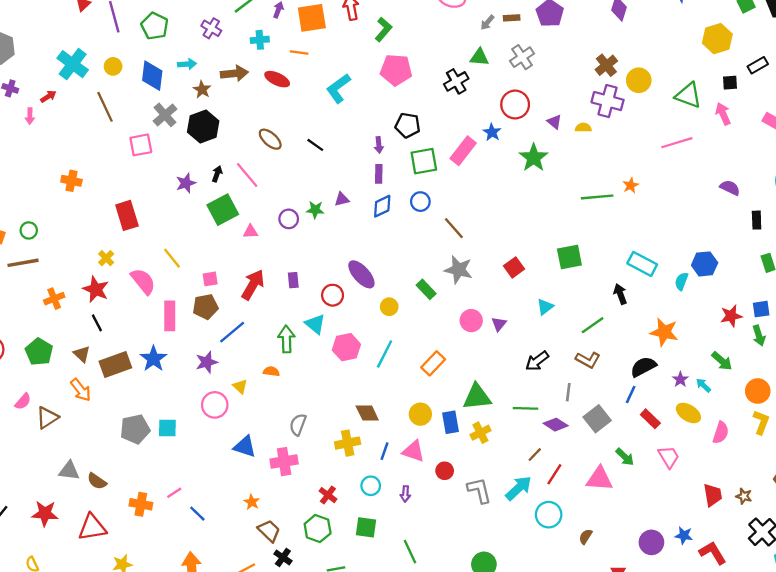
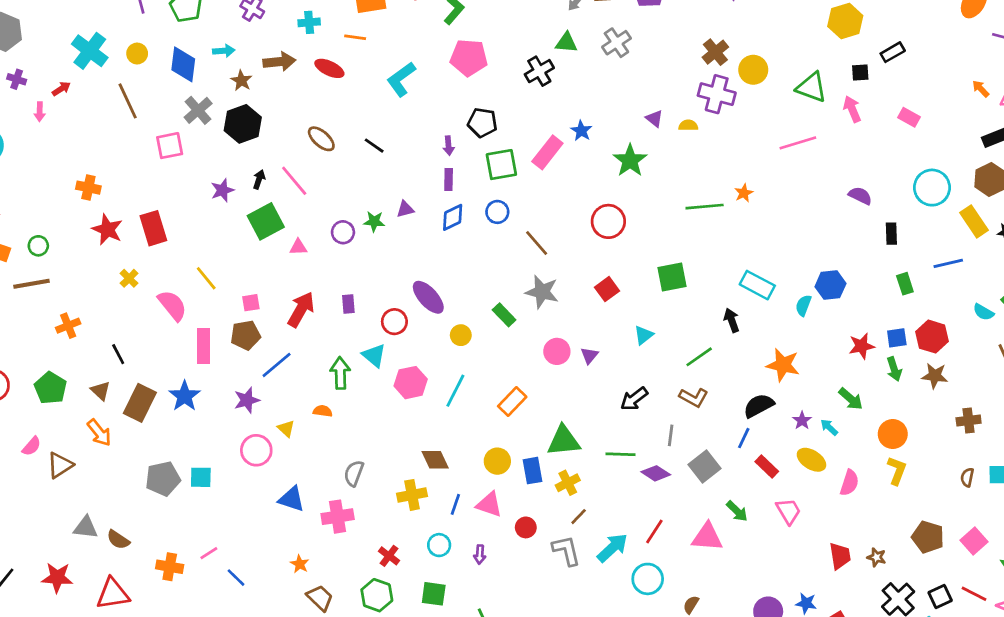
red circle: (515, 105) -> (608, 221), moved
red star: (96, 289) -> (107, 230), moved
brown rectangle: (115, 364) -> (140, 403), turned -44
brown line: (535, 455) -> (579, 517), moved

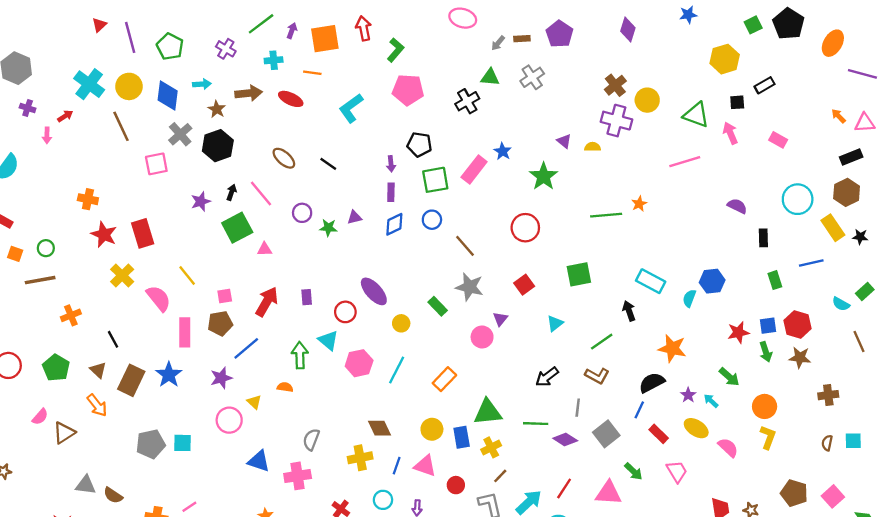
yellow circle: (137, 54) -> (129, 86), size x1.5
purple circle: (343, 232) -> (302, 213), moved
yellow cross: (129, 278) -> (122, 275), size x1.5
purple triangle: (589, 355) -> (500, 319), moved
pink semicircle: (849, 483) -> (728, 447), turned -65

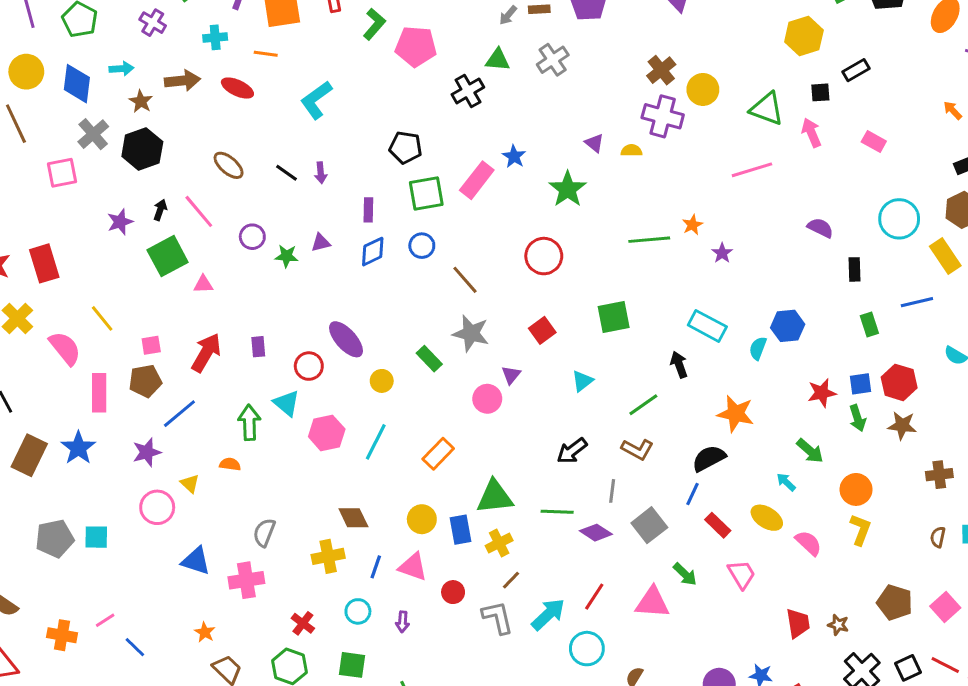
pink pentagon: (408, 90) -> (416, 46), moved
purple arrow: (391, 164) -> (321, 173), moved
purple star: (688, 395) -> (722, 253), moved

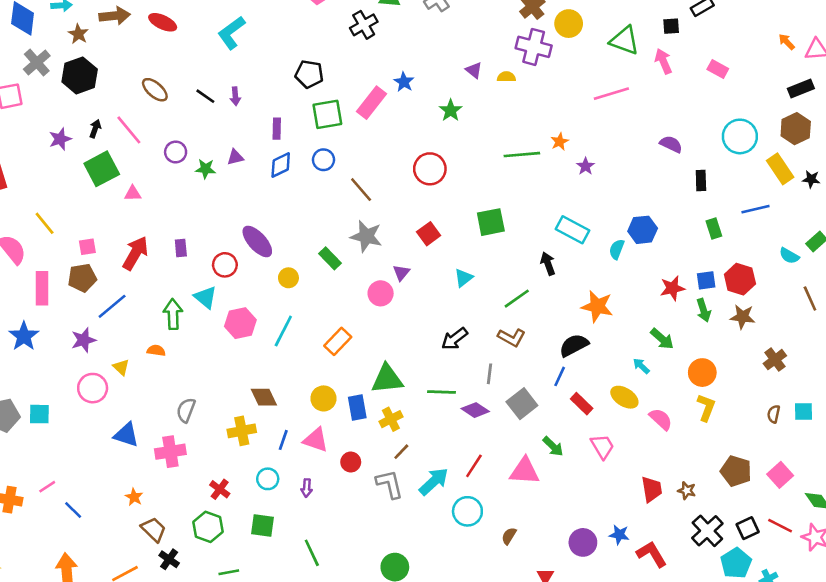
green star: (568, 189) -> (451, 110), size x0.7
brown cross: (939, 475) -> (775, 360), turned -30

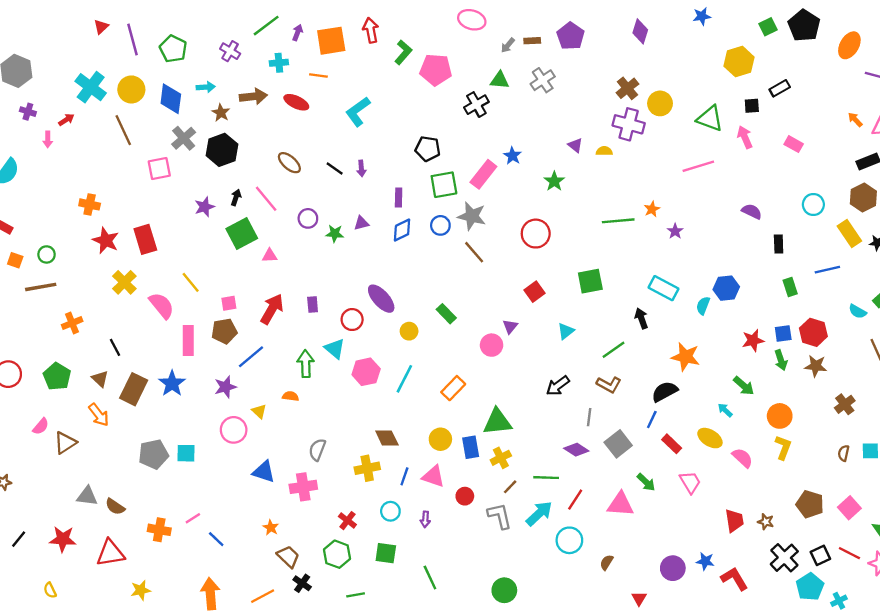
cyan circle: (740, 136) -> (813, 204), size x0.7
gray star: (366, 236) -> (472, 216), moved
green line: (442, 392) -> (546, 478), moved

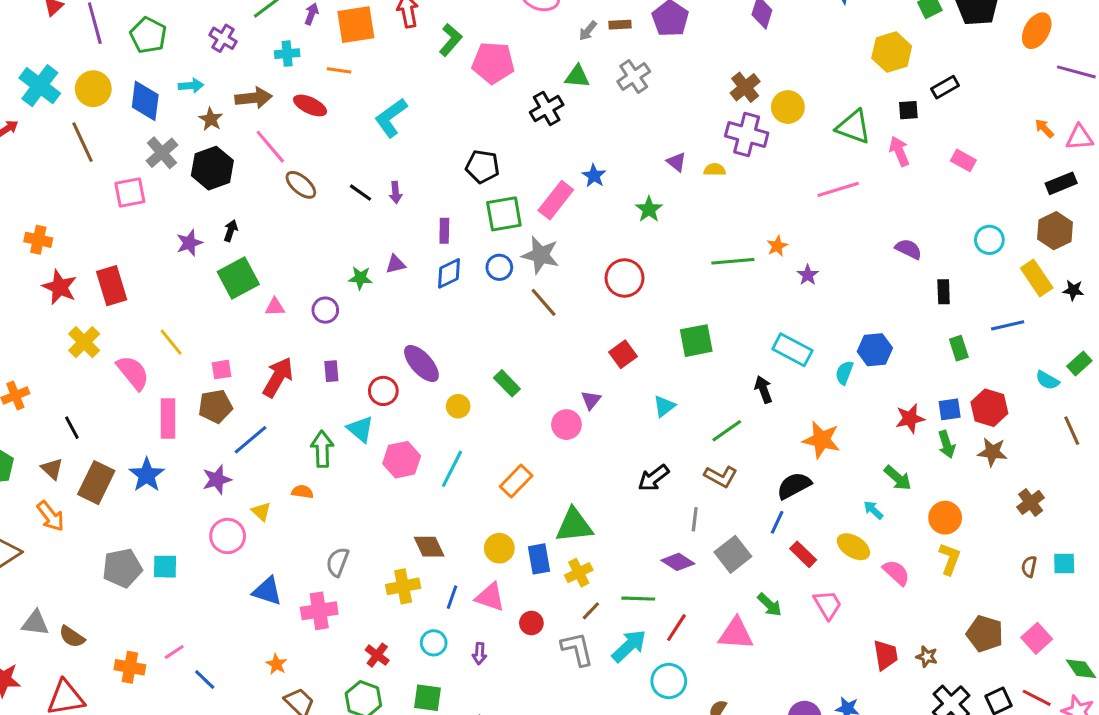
pink line: (266, 199) -> (270, 147), moved
purple circle: (308, 218) -> (325, 310), moved

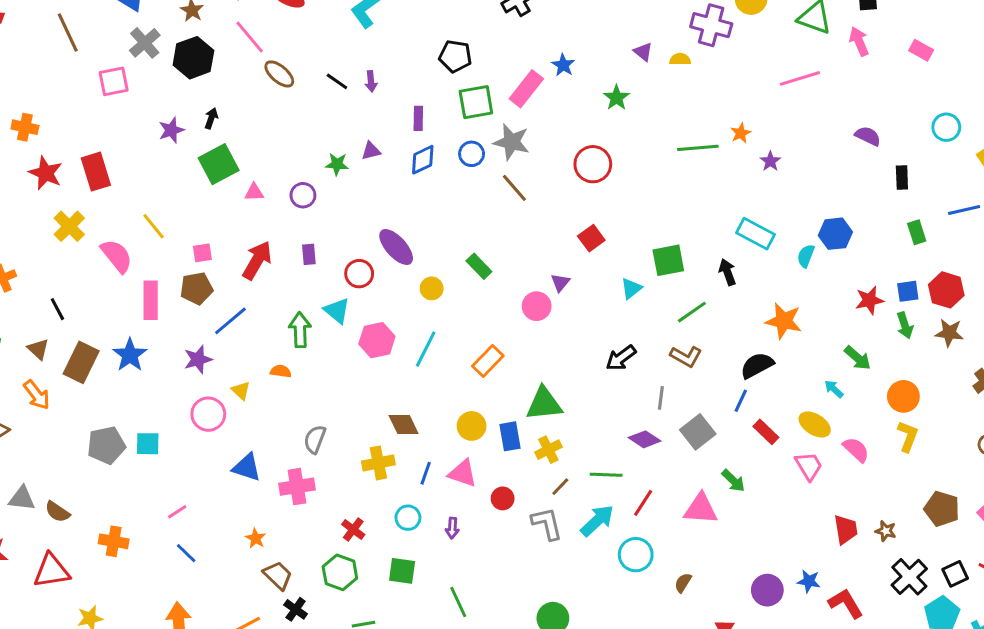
green square: (696, 341) -> (668, 260), moved
pink trapezoid: (828, 605) -> (809, 466), moved
pink line: (174, 652) -> (177, 512), moved

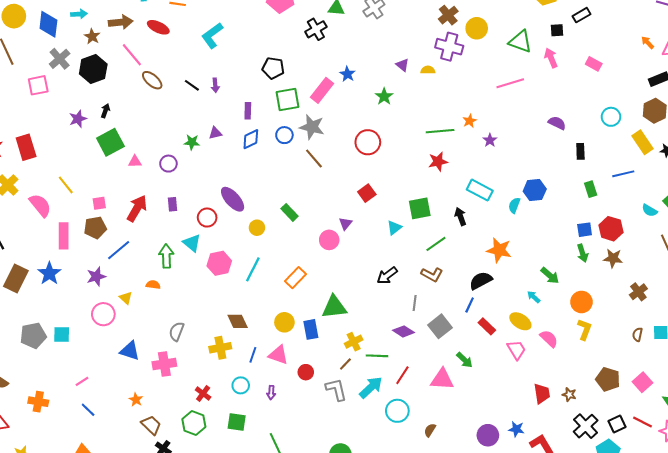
red star: (869, 300) -> (438, 162), moved
yellow cross: (548, 450) -> (354, 342), moved

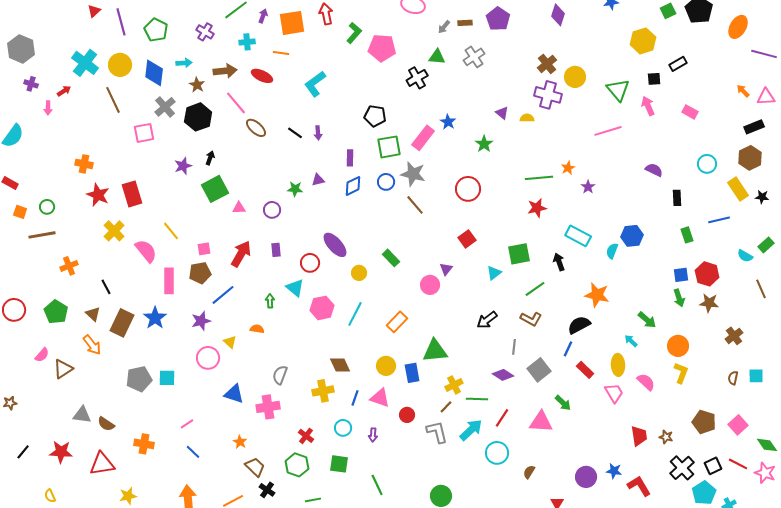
green triangle: (520, 42) -> (618, 90), turned 30
green arrow: (166, 256) -> (270, 301), size x0.6
yellow ellipse: (520, 321) -> (618, 365), turned 55

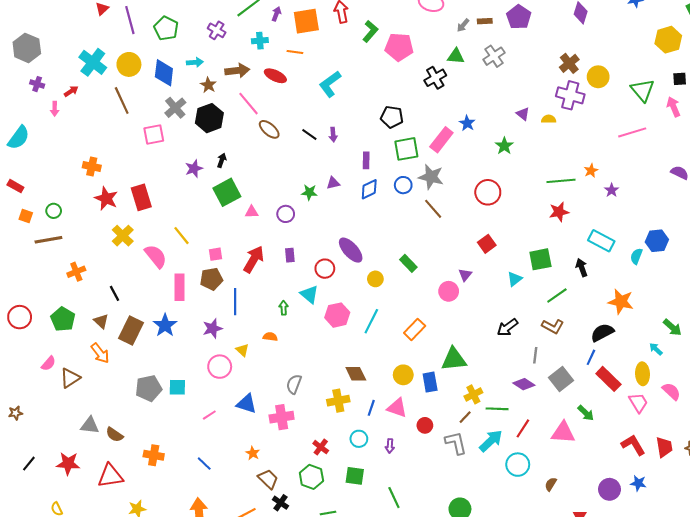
blue line: (223, 295) -> (235, 302), turned -50
red rectangle: (585, 370) -> (608, 379), size x1.4
pink line: (187, 424) -> (209, 415), moved
red L-shape: (639, 486) -> (633, 445), moved

